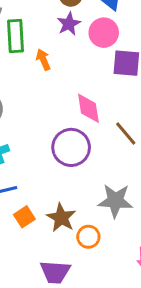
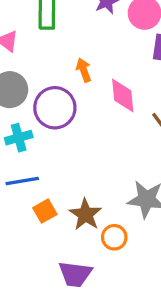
orange arrow: (43, 60) -> (84, 70), moved
purple circle: (71, 147) -> (55, 108), moved

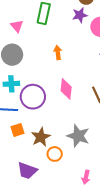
pink diamond: (123, 95) -> (66, 89), moved
purple circle: (55, 108) -> (33, 97), moved

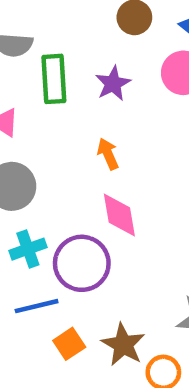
purple star: (80, 15) -> (113, 83), moved
pink diamond: (66, 89) -> (119, 215), moved

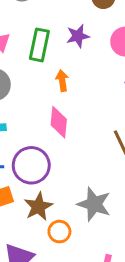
green rectangle: (54, 79) -> (39, 45), moved
purple circle: (82, 263) -> (31, 165), moved

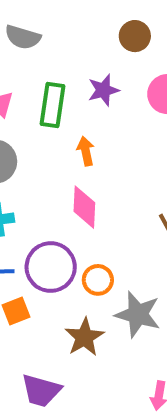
brown star: (38, 207) -> (84, 337), moved
orange circle: (59, 232) -> (98, 280), moved

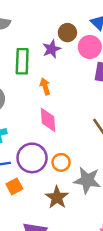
brown circle: (135, 36) -> (67, 33), moved

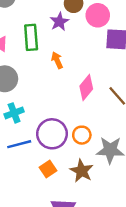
pink diamond: (48, 120) -> (86, 87), moved, turned 50
orange square: (14, 186) -> (48, 169), moved

